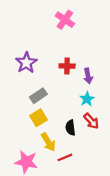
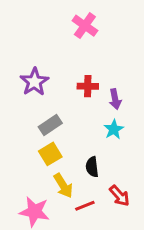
red arrow: (91, 121) -> (119, 196), moved

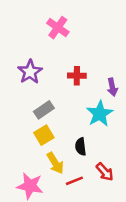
pink cross: (85, 26) -> (58, 28), moved
purple arrow: (115, 99) -> (112, 87), moved
cyan star: (114, 129) -> (100, 114), size x1.5

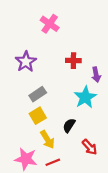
red cross: (77, 76) -> (73, 61), moved
black semicircle: (81, 147) -> (69, 125), turned 40
red line: (74, 181) -> (53, 162), moved

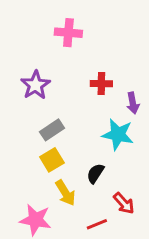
pink cross: (50, 24) -> (68, 33), turned -30
cyan star: (85, 97) -> (118, 134), turned -30
red line: (53, 162) -> (97, 224), moved

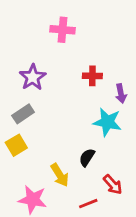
gray rectangle: (52, 130) -> (23, 114), moved
yellow square: (52, 160) -> (16, 145), moved

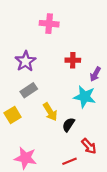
purple arrow: (121, 94) -> (95, 74), turned 40
gray rectangle: (23, 114) -> (29, 90), moved
yellow arrow: (60, 175) -> (50, 112), moved

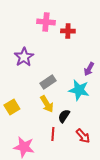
red cross: (73, 60) -> (68, 31), moved
gray rectangle: (29, 90) -> (48, 82), moved
red line: (70, 161) -> (53, 134), moved, turned -64

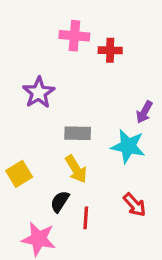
gray rectangle: (48, 82) -> (78, 133), turned 35
black semicircle: (64, 116) -> (60, 202), moved
red arrow: (83, 136) -> (135, 205), moved

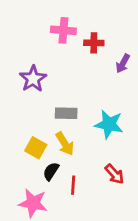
purple arrow: (144, 112) -> (123, 64), moved
yellow square: (19, 174) -> (36, 148), moved, turned -30

